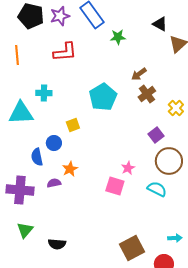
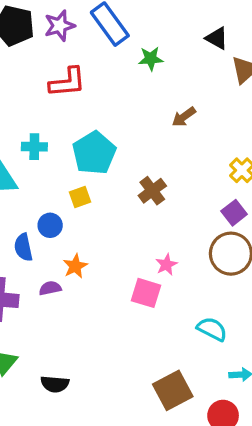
brown cross: (147, 94) -> (152, 191), moved
cyan pentagon: (103, 97) -> (94, 153), moved
purple square: (156, 135) -> (234, 213), moved
cyan semicircle: (157, 189) -> (212, 329), moved

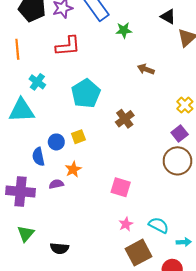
brown arrow: (184, 117) -> (146, 69), turned 56
cyan cross: (34, 147) -> (37, 82), moved, turned 35
yellow square: (80, 197) -> (78, 137), moved
pink star: (166, 265) -> (126, 224), moved
cyan semicircle: (212, 329) -> (159, 225), moved

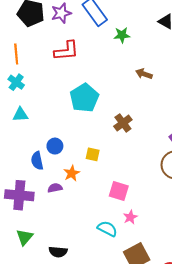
cyan cross: (37, 82) -> (16, 82), moved
cyan triangle: (22, 110) -> (20, 115), size x0.6
yellow square: (78, 137) -> (93, 154), moved, turned 32
pink star: (126, 224) -> (130, 217), moved
cyan semicircle: (159, 225) -> (107, 229), moved

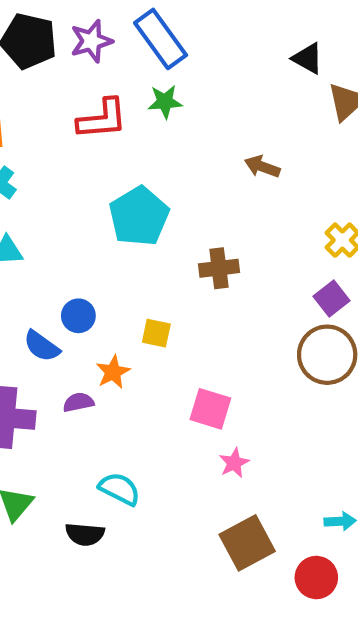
green star: (122, 35) -> (165, 102), moved
brown cross: (123, 123) -> (219, 268), turned 30
blue semicircle: (37, 161) -> (42, 346), turned -42
cyan semicircle: (107, 229) -> (119, 489), moved

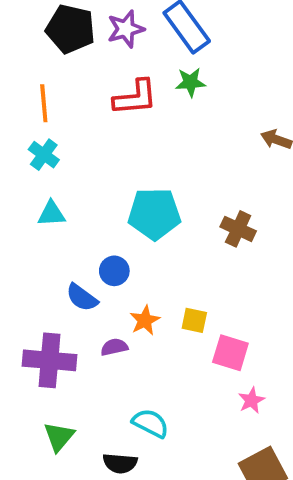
cyan pentagon: (139, 216) -> (154, 214), moved, turned 30
brown cross: (219, 268) -> (238, 229), turned 32
yellow square: (156, 333) -> (194, 320), moved

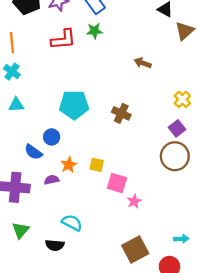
pink star: (251, 400) -> (134, 201), moved

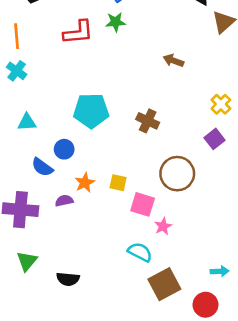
cyan triangle: (16, 105) -> (27, 122), moved
brown circle: (175, 156) -> (177, 174), moved
cyan semicircle: (72, 223) -> (140, 252), moved

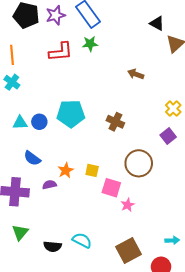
blue circle: (64, 149) -> (39, 122), moved
cyan semicircle: (140, 252) -> (82, 240), moved

